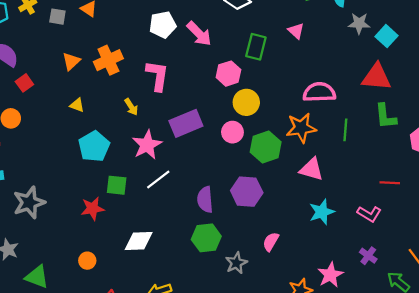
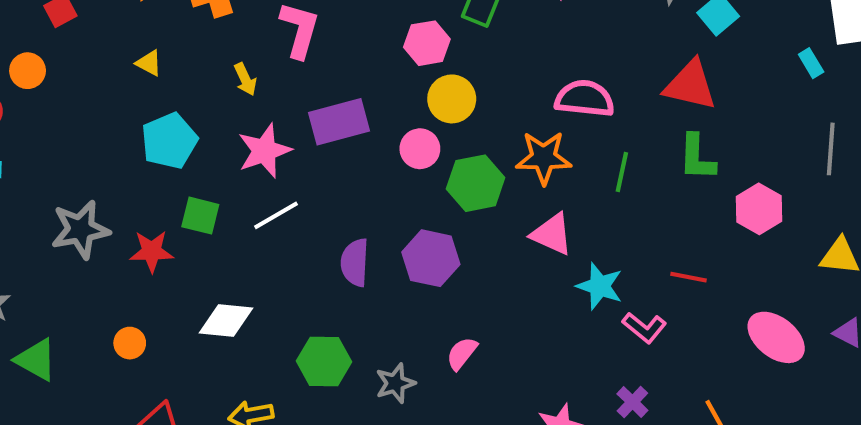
gray star: (29, 203) -> (80, 230), moved
cyan star: (322, 212) -> (600, 286), moved, turned 30
green hexagon: (206, 238) -> (324, 361), moved

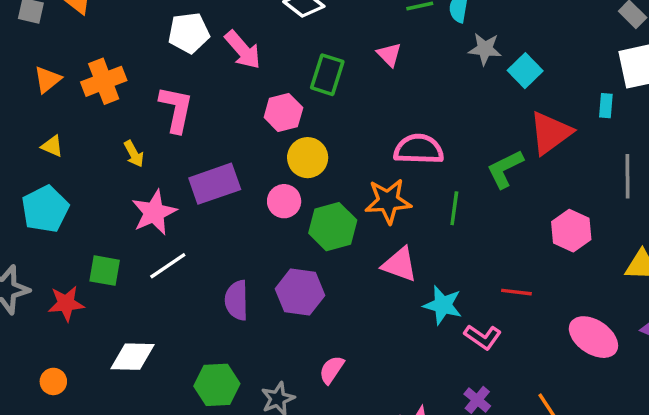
cyan rectangle: (811, 63) -> (606, 106), turned 40
red triangle: (690, 85) -> (550, 133), moved, turned -45
cyan pentagon: (169, 141) -> (45, 209), moved
green L-shape: (697, 157) -> (505, 169), moved, turned 66

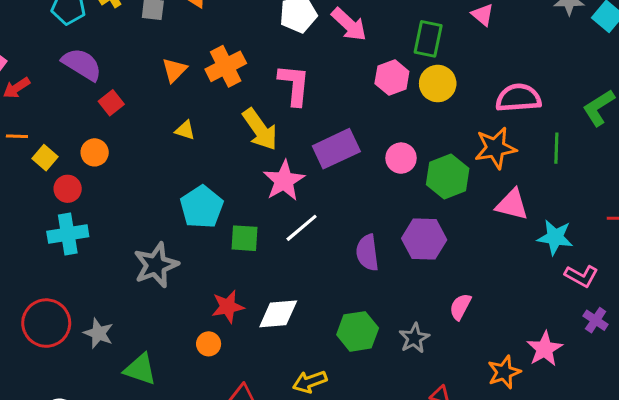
yellow arrow: (134, 154) -> (260, 129), size x1.8
yellow circle: (308, 158) -> (438, 84), moved
cyan pentagon: (45, 209) -> (202, 207), moved
red star: (66, 303) -> (228, 307), moved
pink L-shape: (483, 337) -> (581, 276), moved

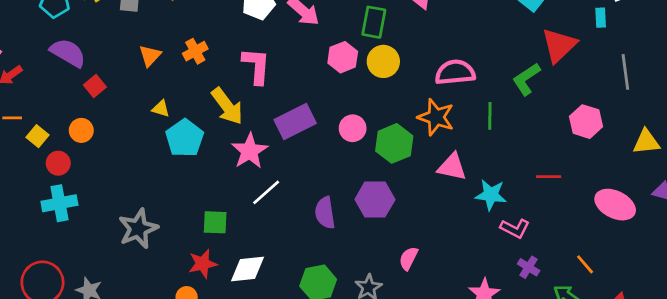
orange cross: (226, 66) -> (195, 51), size x0.7
orange star: (495, 148) -> (436, 117), turned 30
cyan pentagon: (202, 207) -> (185, 138), moved
green square: (245, 238) -> (215, 222), moved

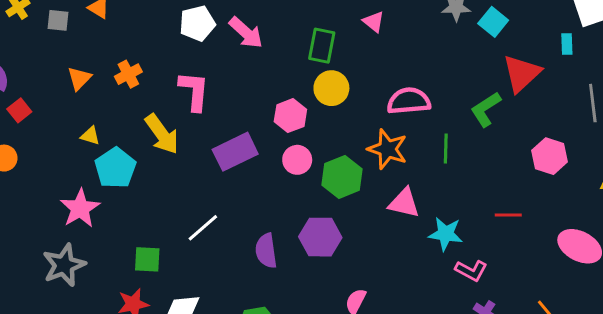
pink hexagon: (343, 57) -> (290, 116), moved
pink star: (250, 151) -> (80, 208), moved

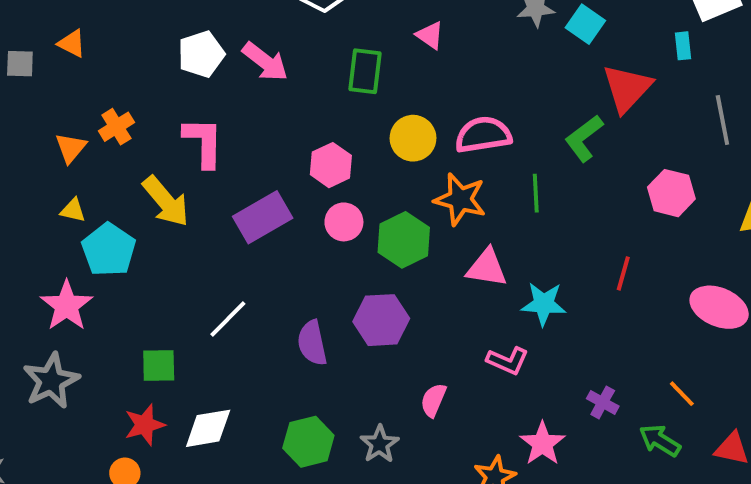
orange triangle: (79, 78) -> (71, 148), moved
yellow circle: (331, 88) -> (413, 138), moved
red line: (508, 215) -> (623, 273), turned -70
pink L-shape: (471, 271) -> (508, 361), moved

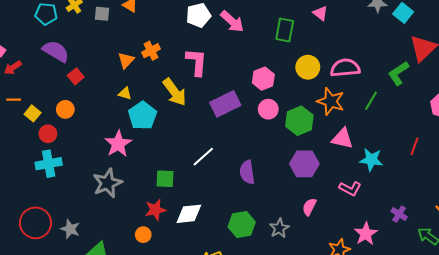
green line: (536, 193) -> (371, 101), turned 30
purple hexagon: (381, 320) -> (304, 164), moved

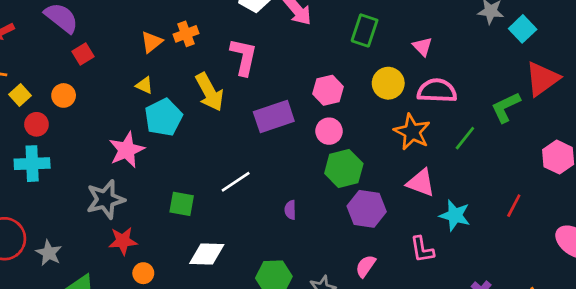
pink triangle: (320, 13) -> (422, 47), moved
green hexagon: (299, 121) -> (344, 169), moved
purple semicircle: (247, 172) -> (290, 210), size x0.6
pink L-shape: (350, 189) -> (422, 249), turned 45
red star: (155, 210) -> (123, 241), moved

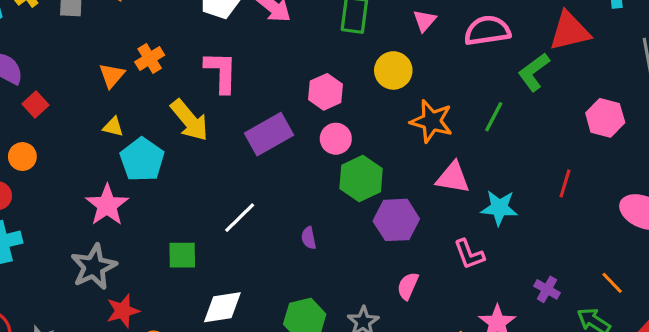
pink triangle: (422, 47) -> (425, 21), turned 35
red triangle: (542, 79) -> (570, 31), turned 33
pink semicircle: (437, 91) -> (487, 31), moved

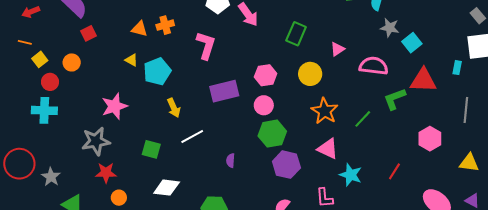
orange triangle: (112, 75) -> (139, 29), turned 48
yellow arrow: (190, 120) -> (174, 108), moved, size x0.7
cyan pentagon: (142, 160) -> (157, 71), moved

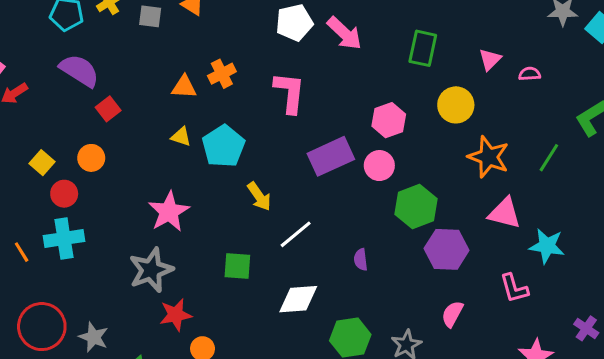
orange line: (25, 42) -> (22, 252), moved, turned 56
pink semicircle: (374, 66) -> (530, 74), moved, size x0.5
pink circle: (264, 105) -> (379, 166), moved
white diamond: (167, 188) -> (298, 299), moved

